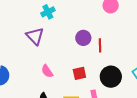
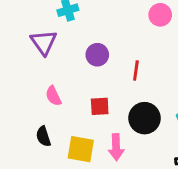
purple circle: (83, 38) -> (97, 55), moved

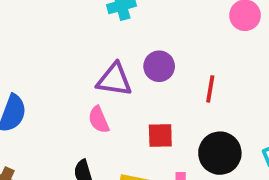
purple triangle: (44, 42) -> (114, 80), moved, turned -48

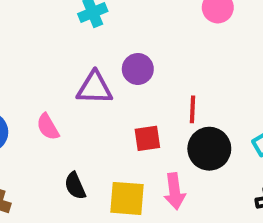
red line: (210, 89) -> (192, 109), moved
pink semicircle: (99, 120) -> (48, 127), moved

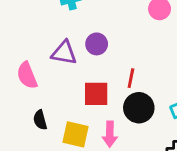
pink semicircle: (48, 127) -> (27, 75), size x1.4
red square: (147, 138) -> (96, 94), size x1.4

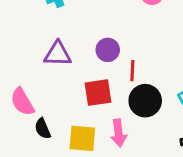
purple circle: (97, 44) -> (108, 50), moved
pink semicircle: (27, 75) -> (22, 102), moved

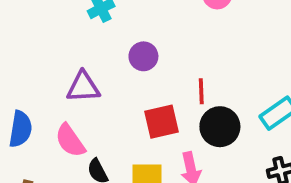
purple circle: (108, 50) -> (143, 56), moved
purple triangle: (58, 54) -> (83, 87), moved

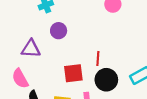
purple circle: (143, 56) -> (59, 31), moved

